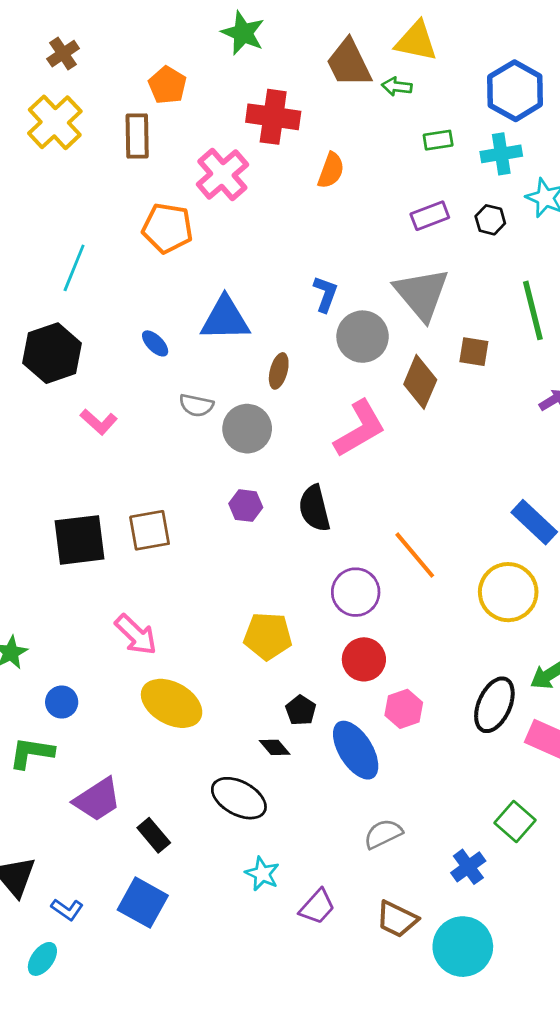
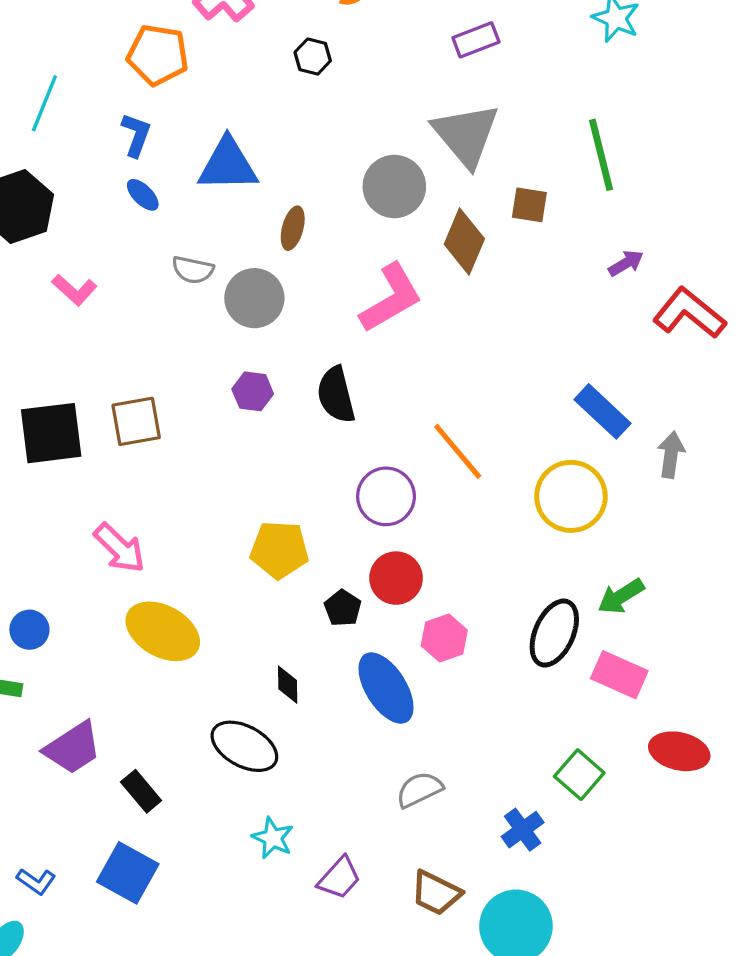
black hexagon: (490, 220) -> (313, 57), moved
blue L-shape: (325, 294) -> (136, 135), moved
black pentagon: (301, 710) -> (343, 608), moved
black diamond: (275, 747) -> (288, 685), turned 40

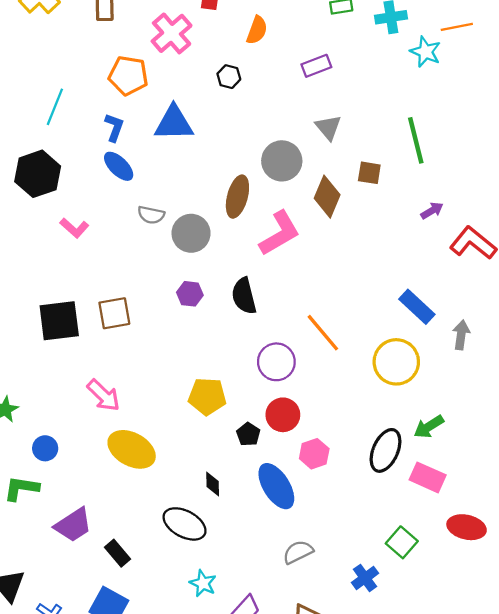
purple rectangle: (476, 40) -> (316, 66), moved
gray triangle: (466, 135) -> (328, 127), size x0.6
blue triangle: (228, 165) -> (174, 123), moved
blue ellipse: (143, 195) -> (119, 166), size x1.4
brown ellipse: (293, 228) -> (237, 197), moved, size x1.5

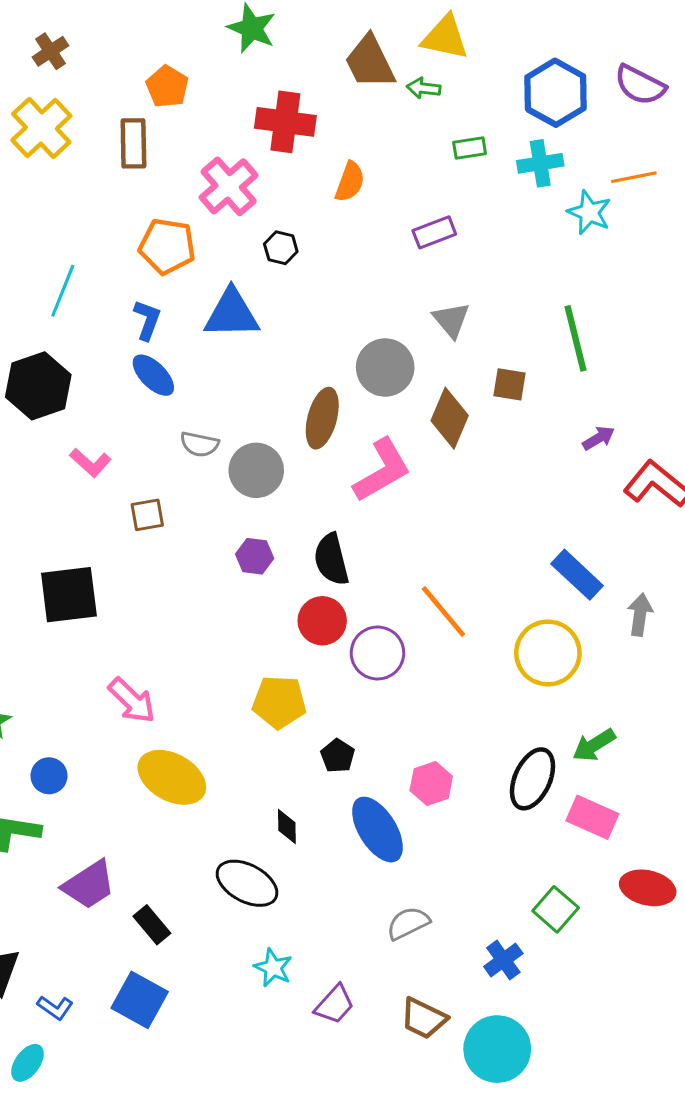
black hexagon: (229, 77) -> (281, 248), moved
brown square: (114, 313) -> (147, 515), moved, size x0.7
red circle: (283, 415) -> (322, 621), moved

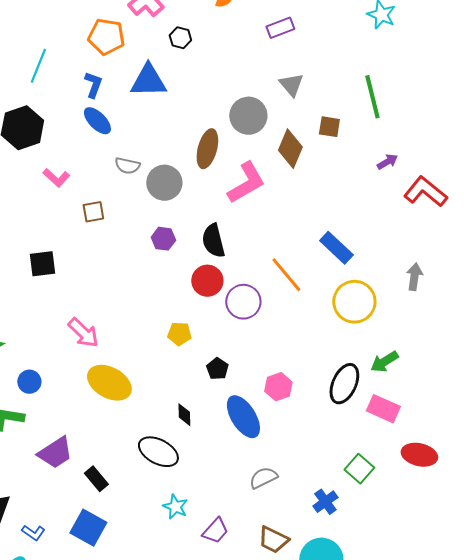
blue rectangle: (577, 575) -> (336, 248), moved
black square: (69, 595) -> (42, 264), size x0.7
yellow pentagon: (279, 702) -> (179, 334), size x0.7

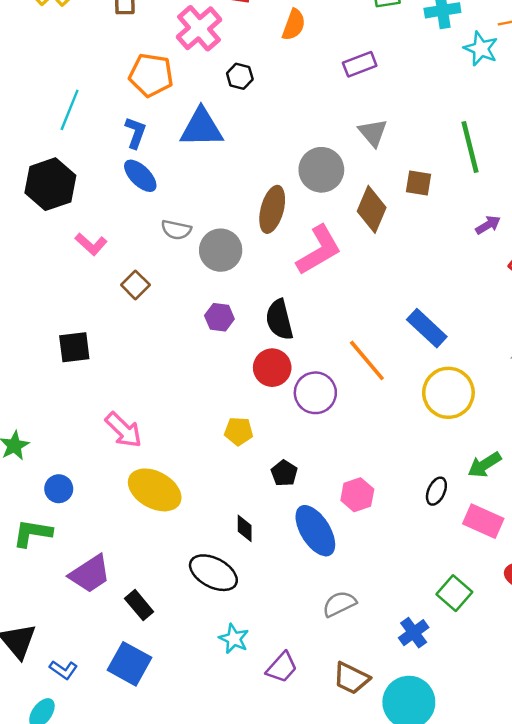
brown square: (93, 212) -> (135, 285), turned -35
black ellipse: (344, 384) -> (436, 491), size x0.6

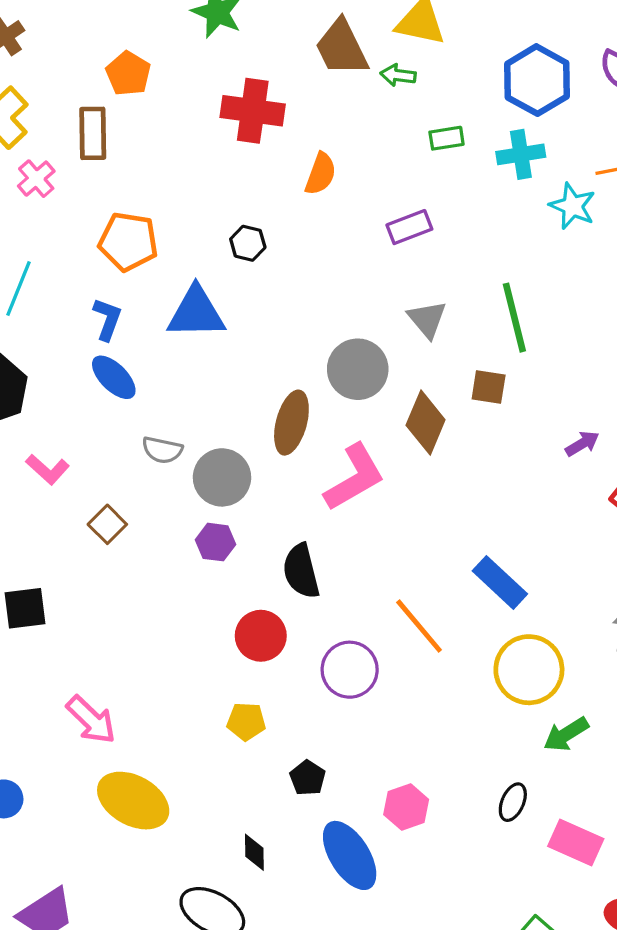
pink cross: (199, 28) -> (36, 179), moved, size x0.6
green line: (470, 147) -> (514, 318), moved
purple hexagon: (219, 317) -> (216, 542), moved
red circle: (272, 368) -> (261, 636), moved
green arrow: (484, 465) -> (566, 734), moved

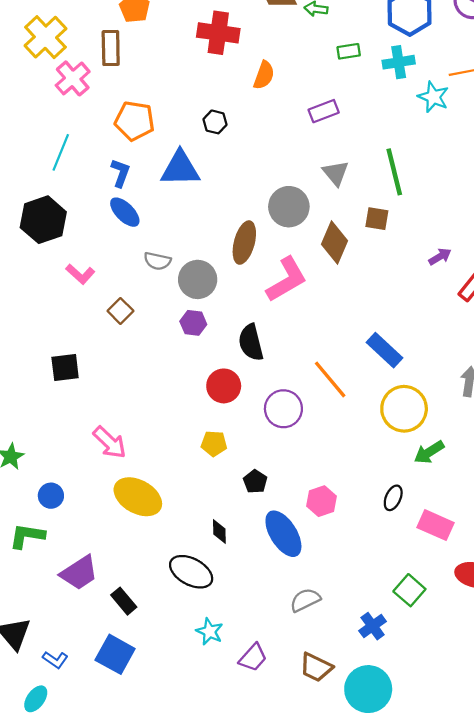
pink cross: (36, 179) -> (73, 78), size x1.4

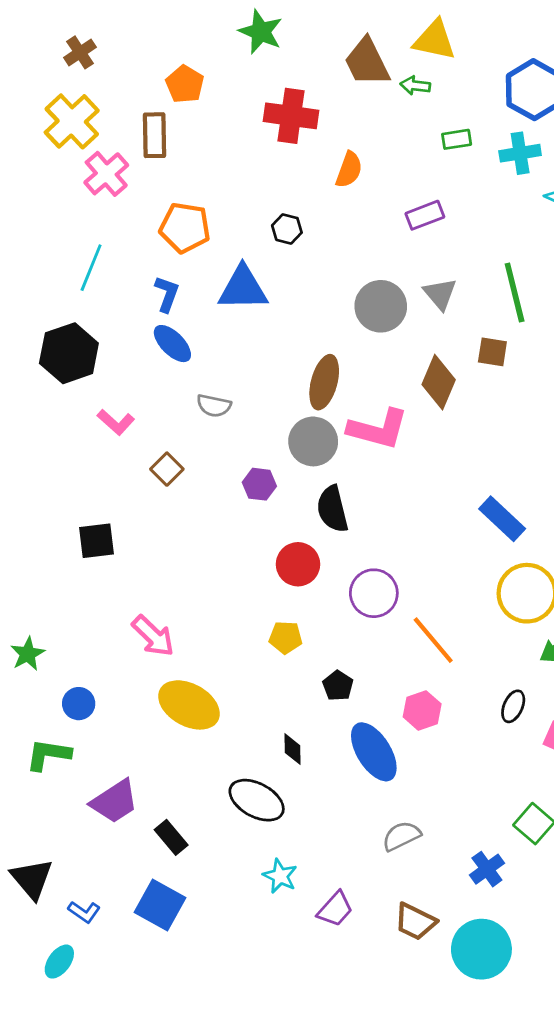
gray circle: (289, 207) -> (381, 306), moved
gray circle: (198, 279) -> (313, 441), moved
pink L-shape: (287, 279) -> (378, 429), turned 45
orange line: (330, 379) -> (433, 640), moved

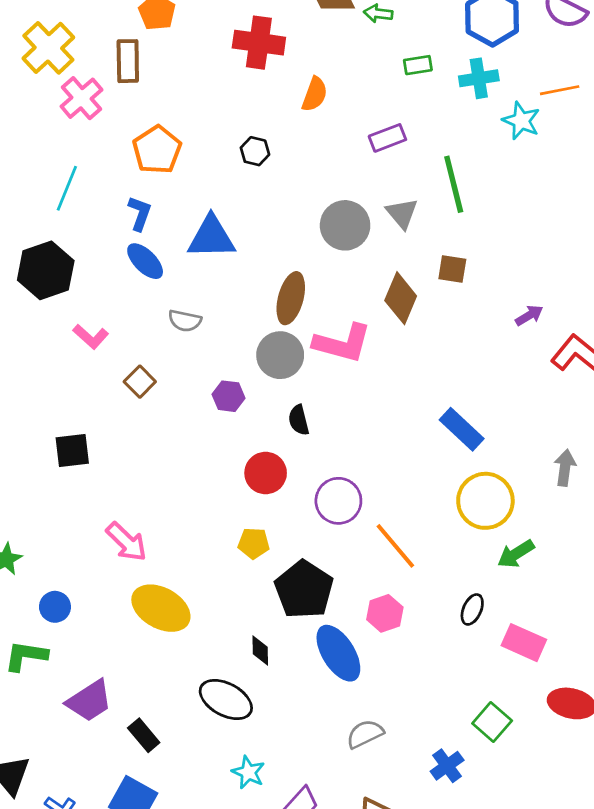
orange pentagon: (185, 228) -> (157, 150), turned 30
blue triangle: (243, 288) -> (211, 237), moved
green line: (515, 292) -> (454, 184), moved
black semicircle: (332, 509) -> (299, 420), size x0.7
black pentagon: (338, 686) -> (304, 590), size x2.0

